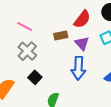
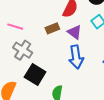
black square: (35, 77) -> (35, 74), size x1.5

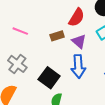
gray cross: (23, 50) -> (17, 64), moved
black square: (35, 74) -> (49, 78), moved

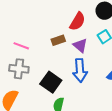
pink line: (20, 31) -> (21, 46), moved
gray cross: (17, 64) -> (19, 69), turned -30

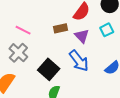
gray cross: (19, 69) -> (18, 53), turned 30
blue arrow: (80, 70) -> (79, 61), turned -40

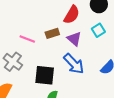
pink line: (23, 30) -> (27, 39), moved
black square: (49, 69) -> (45, 75), turned -30

